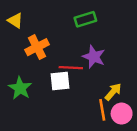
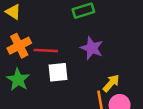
orange cross: (37, 47) -> (19, 46), moved
red line: (71, 68) -> (46, 51), moved

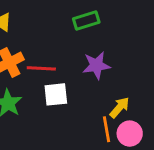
purple star: (92, 48) -> (96, 65), turned -30

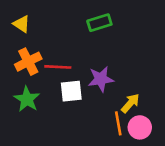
purple star: (96, 65) -> (101, 79), moved

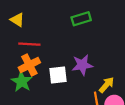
orange cross: (28, 62) -> (29, 65), moved
red line: (58, 67) -> (29, 44), moved

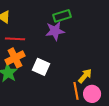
purple star: (82, 65) -> (55, 31), moved
white square: (58, 75) -> (41, 67), turned 30

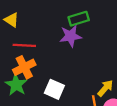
white square: (41, 67) -> (54, 89), moved

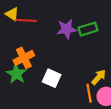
green rectangle: (79, 19) -> (88, 29), moved
red line: (24, 45) -> (26, 20), moved

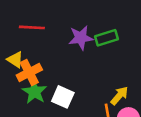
yellow triangle: (12, 14) -> (15, 60), moved
green star: (16, 74) -> (34, 92), moved

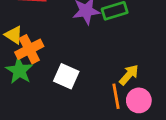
green star: (34, 92) -> (19, 71), moved

